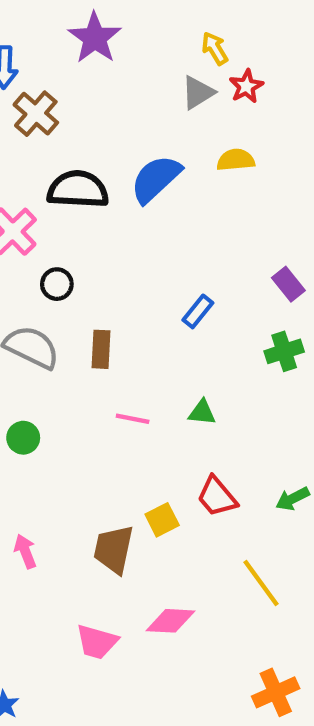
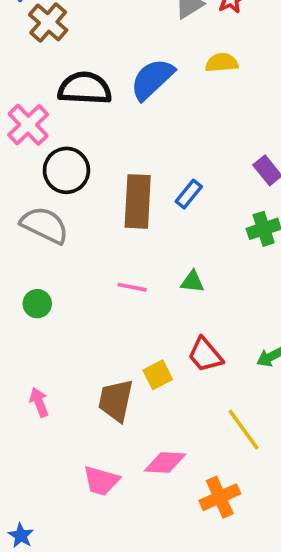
black circle: (57, 284) -> (66, 170), size x1.6
brown rectangle: (101, 349) -> (138, 201), moved, size x1.6
orange cross: (276, 692) -> (220, 497), moved

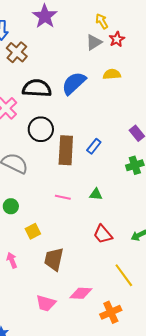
black circle: (66, 170) -> (41, 129), moved
yellow square: (158, 375) -> (33, 231), moved

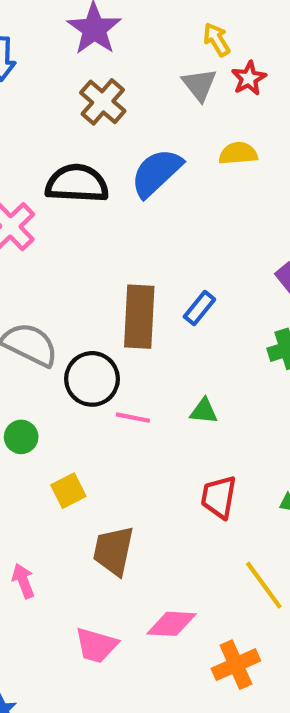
gray triangle: (94, 42) -> (199, 85), turned -36
brown cross: (17, 52) -> (103, 102), moved
black circle: (41, 129) -> (92, 379), moved
red trapezoid: (103, 234) -> (219, 497), turned 50
pink arrow: (12, 260) -> (23, 581), moved

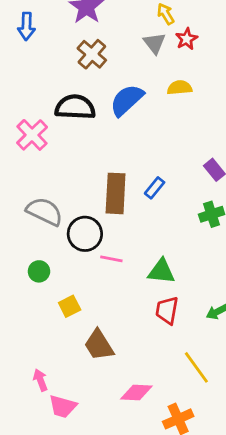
green triangle: (204, 411) -> (161, 271), moved, size x1.5
brown trapezoid: (113, 551) -> (99, 345), turned -44
pink arrow: (23, 581) -> (40, 380), moved
pink trapezoid: (96, 645) -> (63, 406), moved

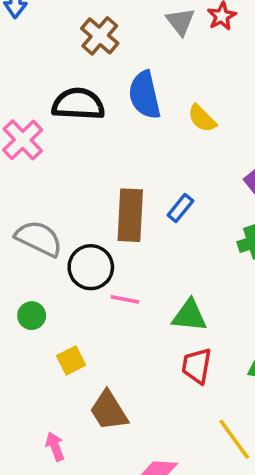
yellow semicircle: (180, 88) -> (202, 118), moved, turned -130
blue semicircle: (127, 100) -> (145, 95), turned -60
pink arrow: (40, 380) -> (55, 446), moved

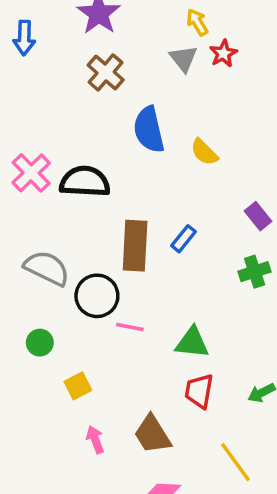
black semicircle: (78, 104) -> (85, 182), moved
brown trapezoid: (109, 411) -> (152, 434), moved
pink arrow: (55, 446) -> (95, 440), moved

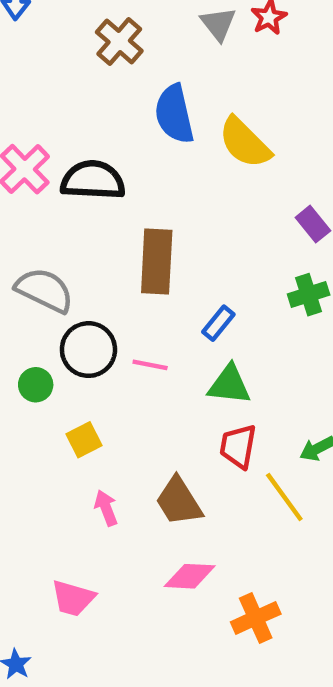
yellow semicircle: (204, 152) -> (245, 143), size x1.5
blue rectangle: (184, 239) -> (218, 323), moved
black circle: (97, 296) -> (88, 350), moved
yellow line: (235, 462) -> (284, 497), moved

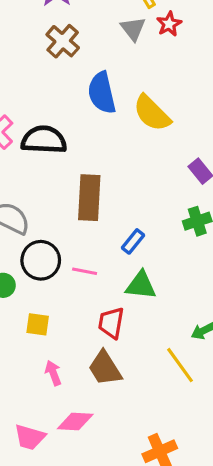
yellow square: (84, 440) -> (38, 324), turned 35
red trapezoid: (238, 446) -> (111, 323), moved
pink diamond: (190, 576) -> (75, 421), moved

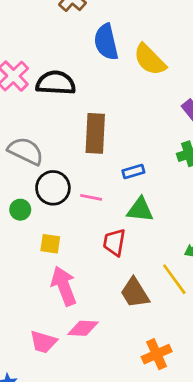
blue rectangle: (133, 241) -> (133, 171), turned 35
brown trapezoid: (105, 368) -> (135, 293), moved
pink arrow: (53, 373) -> (64, 286), size x1.8

